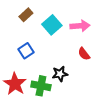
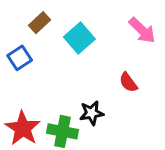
pink arrow: (80, 26) -> (142, 30), moved, turned 48
blue square: (26, 51) -> (20, 58), moved

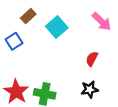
red semicircle: (128, 82) -> (92, 59), turned 64
black star: (92, 113) -> (90, 89), moved

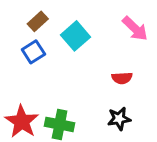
blue square: (14, 41) -> (33, 52), moved
red semicircle: (92, 59) -> (122, 78), turned -120

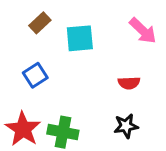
cyan square: (75, 36) -> (80, 38), turned 36
blue square: (33, 52) -> (35, 75), moved

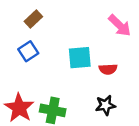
cyan square: (80, 38) -> (80, 58), moved
blue square: (35, 75) -> (28, 51), moved

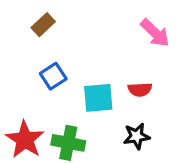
blue square: (28, 51) -> (53, 76), moved
cyan square: (80, 58) -> (98, 98), moved

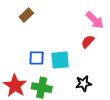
blue square: (53, 76) -> (37, 58), moved, turned 35
red semicircle: (140, 90) -> (88, 42), moved, turned 136

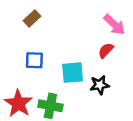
blue square: (37, 58) -> (34, 60), moved
black star: (84, 84) -> (100, 85), moved

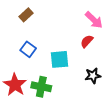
blue square: (34, 60) -> (28, 49), turned 35
black star: (100, 85) -> (93, 76), moved

